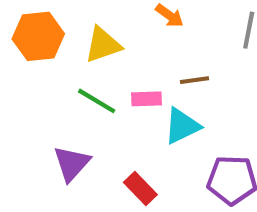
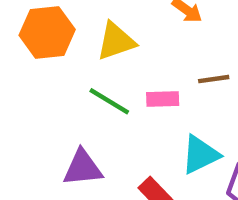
cyan triangle: (182, 126) -> (200, 155), moved
purple triangle: (72, 163) -> (83, 168), turned 42

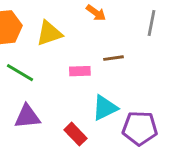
green line: (109, 101) -> (20, 73), moved

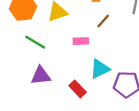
brown line: (114, 58) -> (103, 21), moved, turned -40

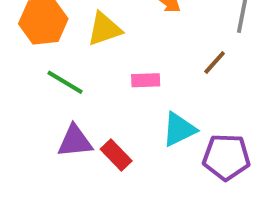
brown line: (103, 21) -> (215, 63), moved
red rectangle: (78, 89) -> (116, 155), moved

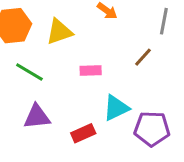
red rectangle: (116, 155) -> (83, 133), moved, turned -70

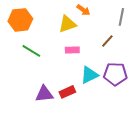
yellow triangle: (59, 32) -> (67, 24), moved
purple triangle: (37, 117) -> (44, 94), moved
purple pentagon: (152, 129) -> (115, 74), moved

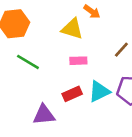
yellow triangle: (67, 24) -> (72, 29), turned 36
red rectangle: (67, 92) -> (72, 94), moved

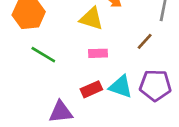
cyan triangle: (99, 91) -> (121, 87), turned 45

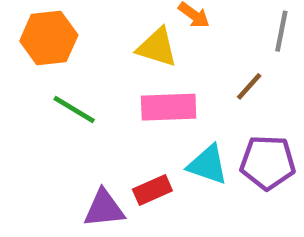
pink rectangle: (98, 53) -> (169, 107), size x1.6
red rectangle: (91, 89) -> (152, 190), moved

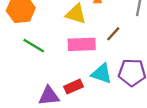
brown line: (249, 86) -> (113, 34), moved

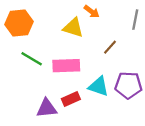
pink rectangle: (82, 44) -> (66, 66), moved

